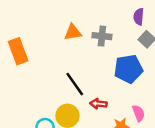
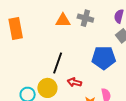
gray cross: (102, 36) -> (85, 18), moved
black line: (75, 84) -> (58, 63), turned 45

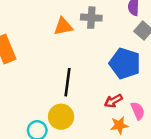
blue pentagon: (104, 58) -> (125, 63), turned 30
red arrow: (74, 82) -> (113, 101), moved, turned -32

